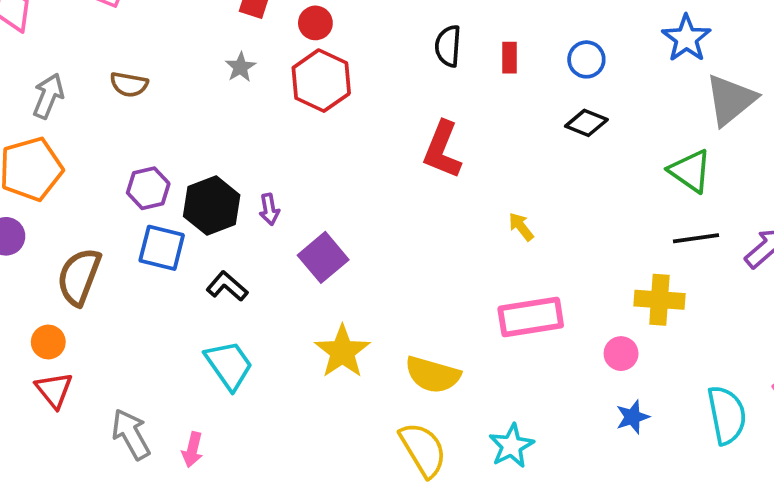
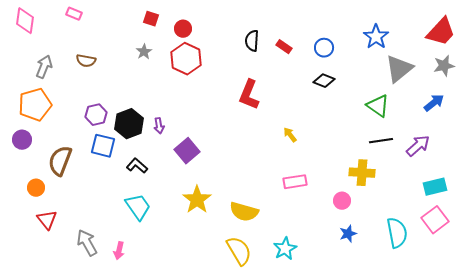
red rectangle: (510, 58) -> (284, 47), turned -56
pink rectangle: (531, 317) -> (295, 182), size x0.7
orange circle: (48, 342) -> (36, 188), moved

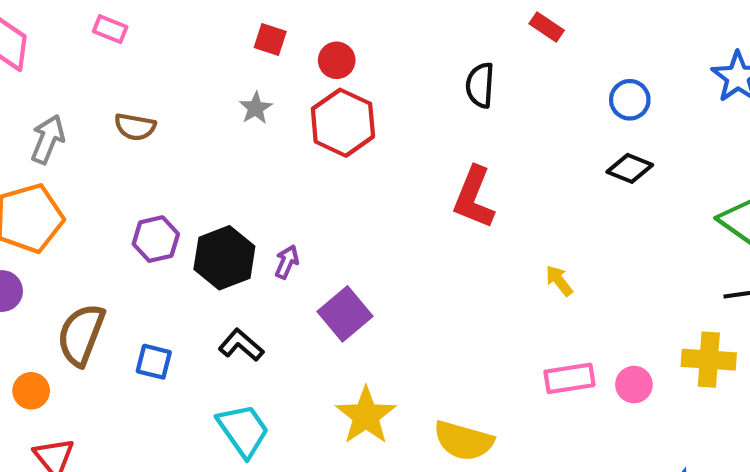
red rectangle: (284, 47) -> (547, 27), moved
purple arrow: (159, 126) -> (287, 262), turned -147
blue square: (103, 146) -> (154, 362), moved, size x0.7
pink circle: (342, 201) -> (634, 385), moved

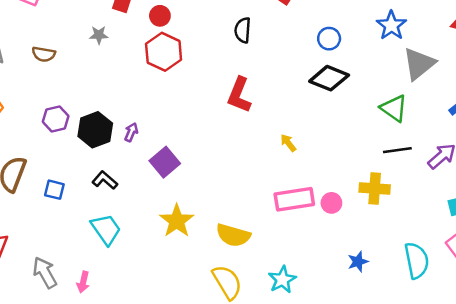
gray star: (256, 108) -> (99, 35), moved, turned 30
black diamond: (630, 168) -> (329, 78), size x1.5
pink rectangle: (570, 378) -> (294, 199), size x1.4

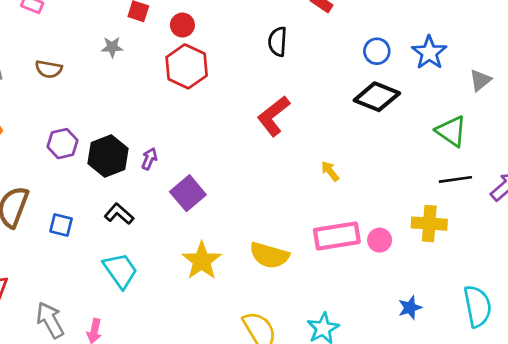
blue star: (391, 25) -> (429, 53), moved
gray triangle: (419, 64) -> (480, 80), size x0.6
red L-shape: (239, 95) -> (273, 116), turned 30
yellow semicircle: (233, 235) -> (269, 255), moved

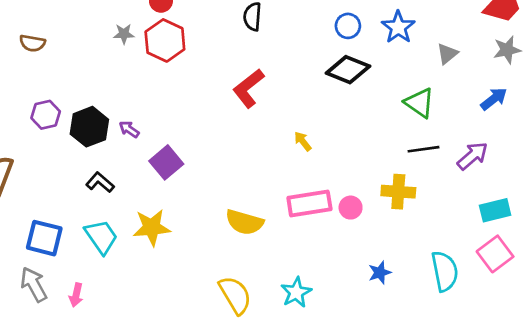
gray star: (112, 47) -> (124, 34), moved
purple arrow: (149, 159) -> (129, 129), turned -78
blue square: (61, 225) -> (44, 238), moved, size x1.6
yellow star: (202, 261) -> (152, 227), moved, turned 30

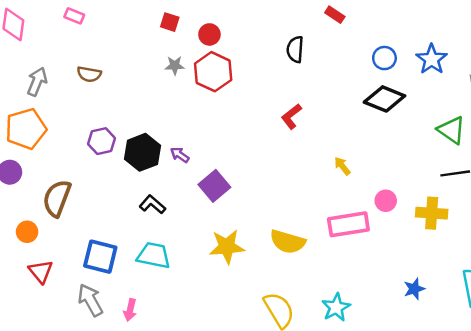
red L-shape: (248, 88) -> (291, 116), size x0.7
pink circle: (351, 208) -> (386, 201), moved
yellow star: (152, 227) -> (227, 247), moved
cyan trapezoid: (101, 237) -> (154, 255), turned -44

